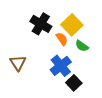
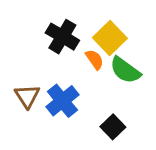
green semicircle: (82, 46) -> (125, 70), size x1.5
blue cross: (61, 66) -> (62, 101), moved

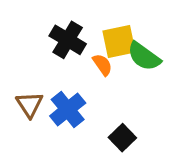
yellow square: (110, 38) -> (119, 41), turned 32
green semicircle: (125, 70) -> (144, 56), moved

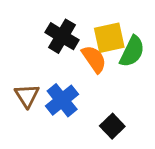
green semicircle: (144, 56) -> (132, 51), turned -100
orange semicircle: (102, 65) -> (94, 59), size x1.4

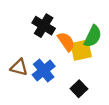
yellow square: (109, 38) -> (81, 50), moved
brown triangle: (27, 96) -> (19, 67), turned -42

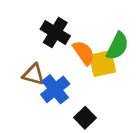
brown triangle: (19, 67) -> (34, 74), moved
black square: (79, 89) -> (85, 118), moved

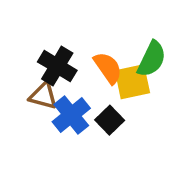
black cross: (55, 32) -> (57, 66), moved
black square: (85, 118) -> (110, 120), moved

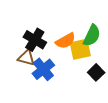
orange semicircle: (108, 68) -> (65, 41), turned 96
black square: (110, 120) -> (96, 72), moved

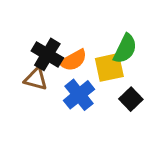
orange semicircle: (65, 41) -> (73, 60), moved
blue cross: (43, 69) -> (79, 95), moved

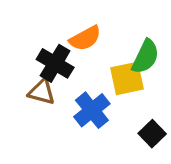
orange semicircle: (73, 60) -> (85, 38), moved
black square: (131, 99) -> (152, 134), moved

